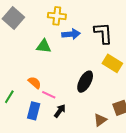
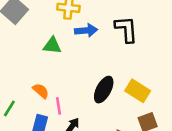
yellow rectangle: (112, 63) -> (138, 91), moved
pink line: (49, 95) -> (58, 106), turned 56

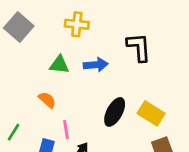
blue arrow: (86, 30) -> (96, 65), moved
orange semicircle: (41, 91) -> (47, 100), moved

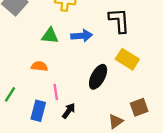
orange semicircle: (47, 100) -> (39, 66), turned -35
yellow rectangle: (151, 113) -> (127, 59), moved

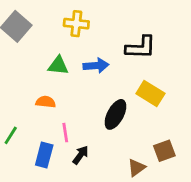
black L-shape: (119, 20) -> (141, 47), turned 96

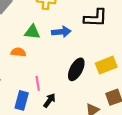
yellow rectangle: (150, 93) -> (106, 65), moved, turned -54
orange semicircle: (46, 102) -> (18, 52), moved

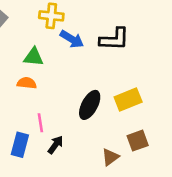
blue arrow: (61, 32) -> (72, 39), moved, turned 36
orange semicircle: (18, 52) -> (27, 83), moved

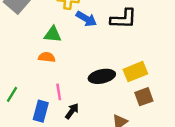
black ellipse: (90, 105) -> (102, 76), turned 50
brown square: (138, 141) -> (144, 97), moved

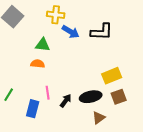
black ellipse: (102, 76) -> (91, 97), moved
black arrow: (72, 111) -> (66, 101), moved

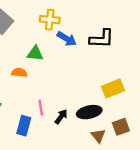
orange semicircle: (38, 64) -> (19, 73), moved
brown square: (119, 97) -> (121, 127), moved
brown triangle: (99, 118) -> (98, 136), turned -32

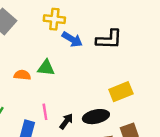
green triangle: (35, 53) -> (46, 68), moved

